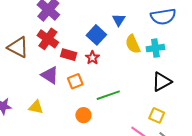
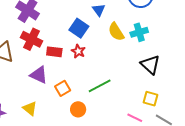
orange square: (75, 81) -> (63, 88), moved
black triangle: (162, 82) -> (150, 65), turned -40
yellow triangle: (36, 107) -> (30, 108), turned 35

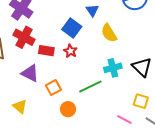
cyan cross: (139, 32) -> (113, 68), moved

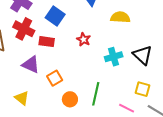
blue square: (72, 28) -> (55, 16), moved
yellow semicircle: (109, 33) -> (120, 17), moved, turned 126
red star: (70, 51) -> (84, 39), moved
green line: (90, 86) -> (96, 94), moved, turned -50

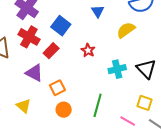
yellow semicircle: (120, 17) -> (126, 30), turned -42
red rectangle: (47, 42) -> (51, 51), turned -56
orange circle: (70, 99) -> (64, 110), moved

